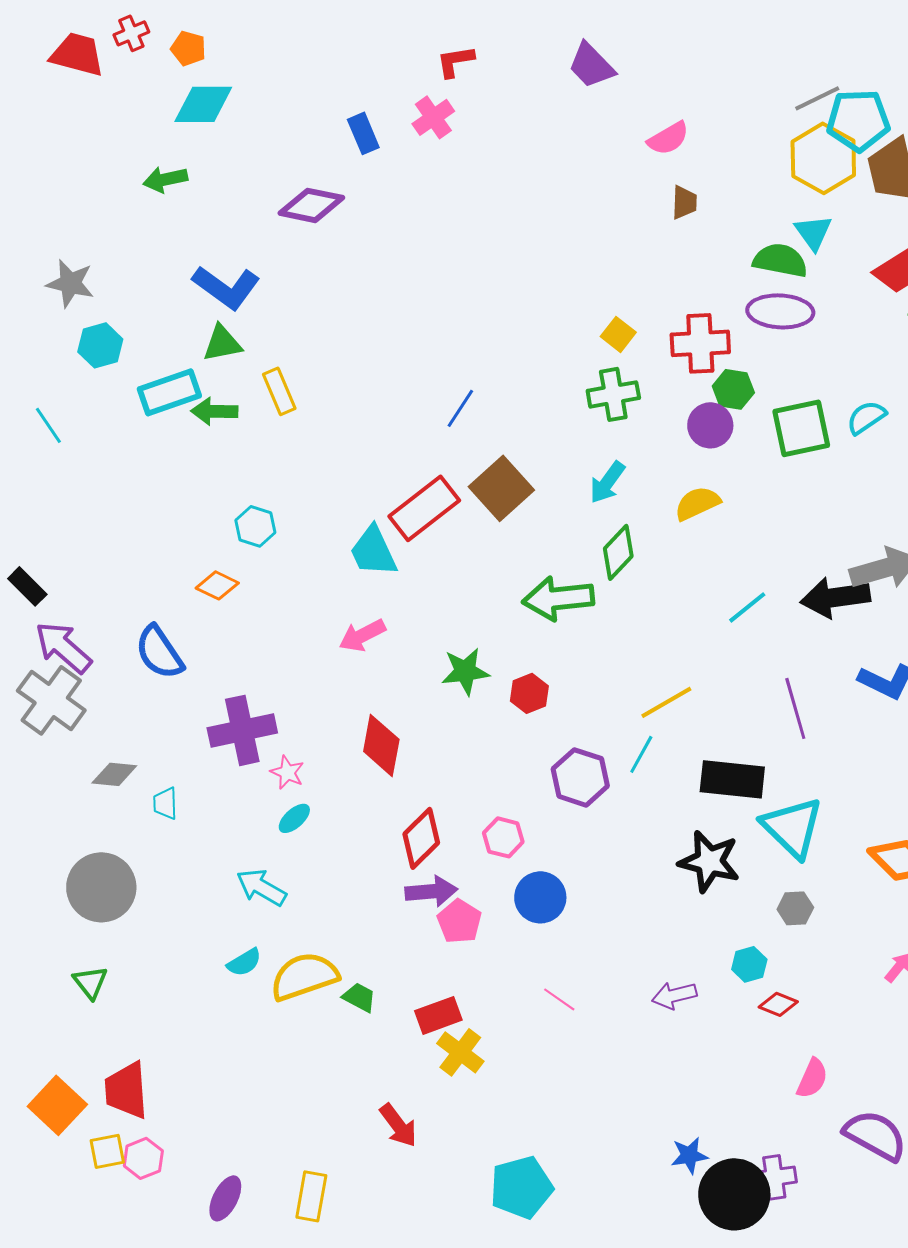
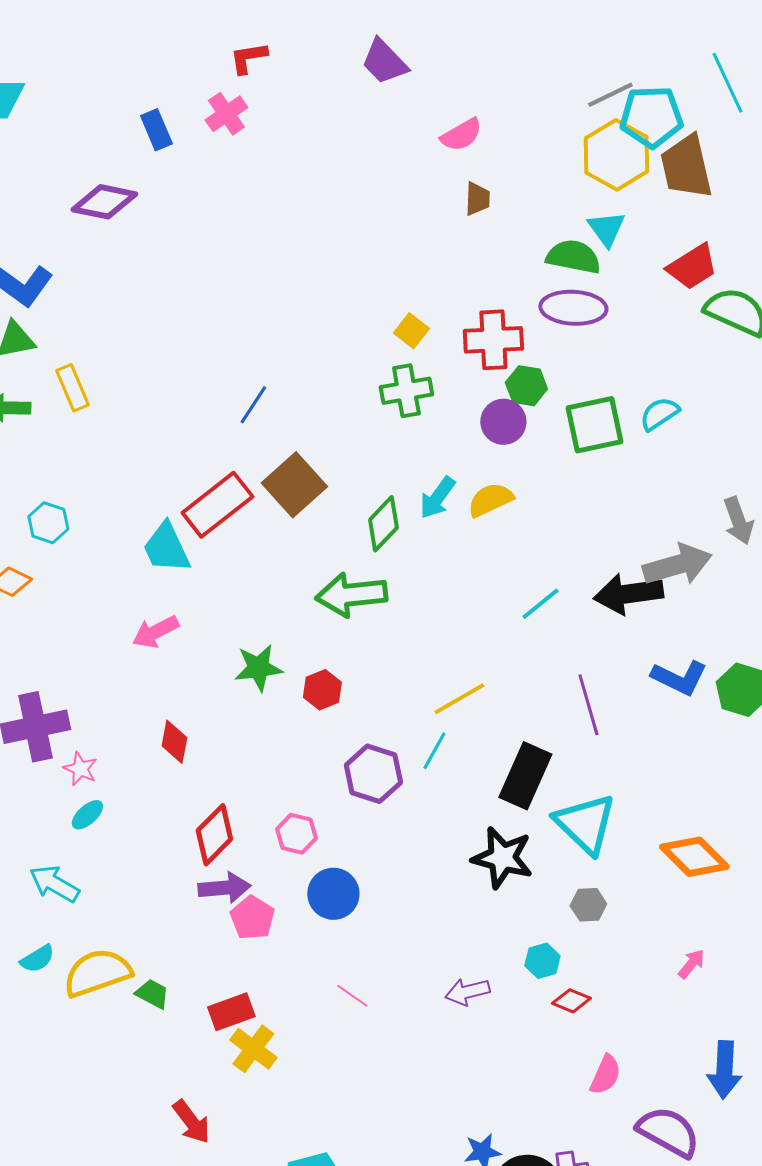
cyan arrow: (607, 482) -> (437, 498), moved
green diamond: (618, 552) -> (383, 524), moved
red diamond: (381, 745) -> (174, 742), size x0.7
black rectangle: (732, 779) -> (525, 776), turned -72

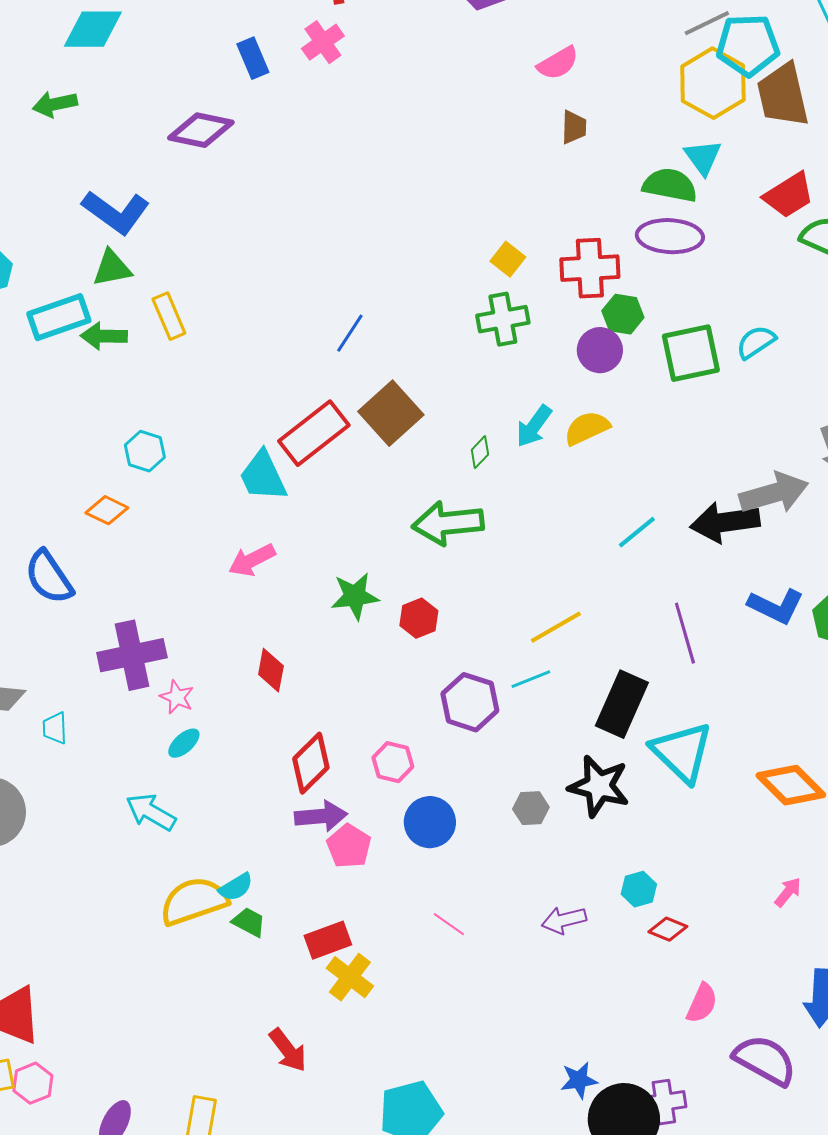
green diamond: (383, 524) -> (480, 452), size x0.6
cyan line: (434, 751) -> (531, 679), turned 39
gray hexagon: (588, 905) -> (531, 808), moved
cyan semicircle: (37, 959) -> (236, 887), moved

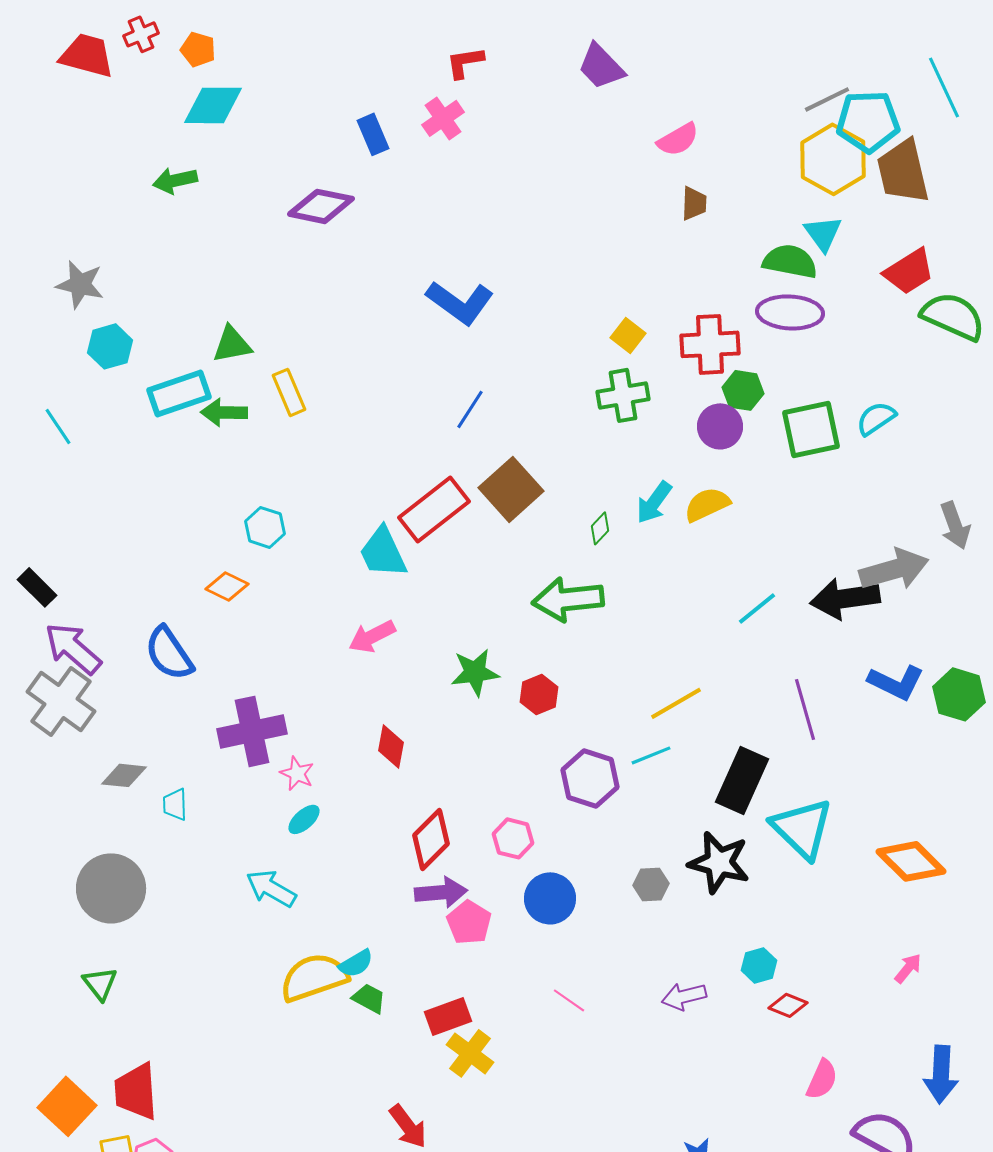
blue L-shape: (116, 212) -> (460, 302), moved

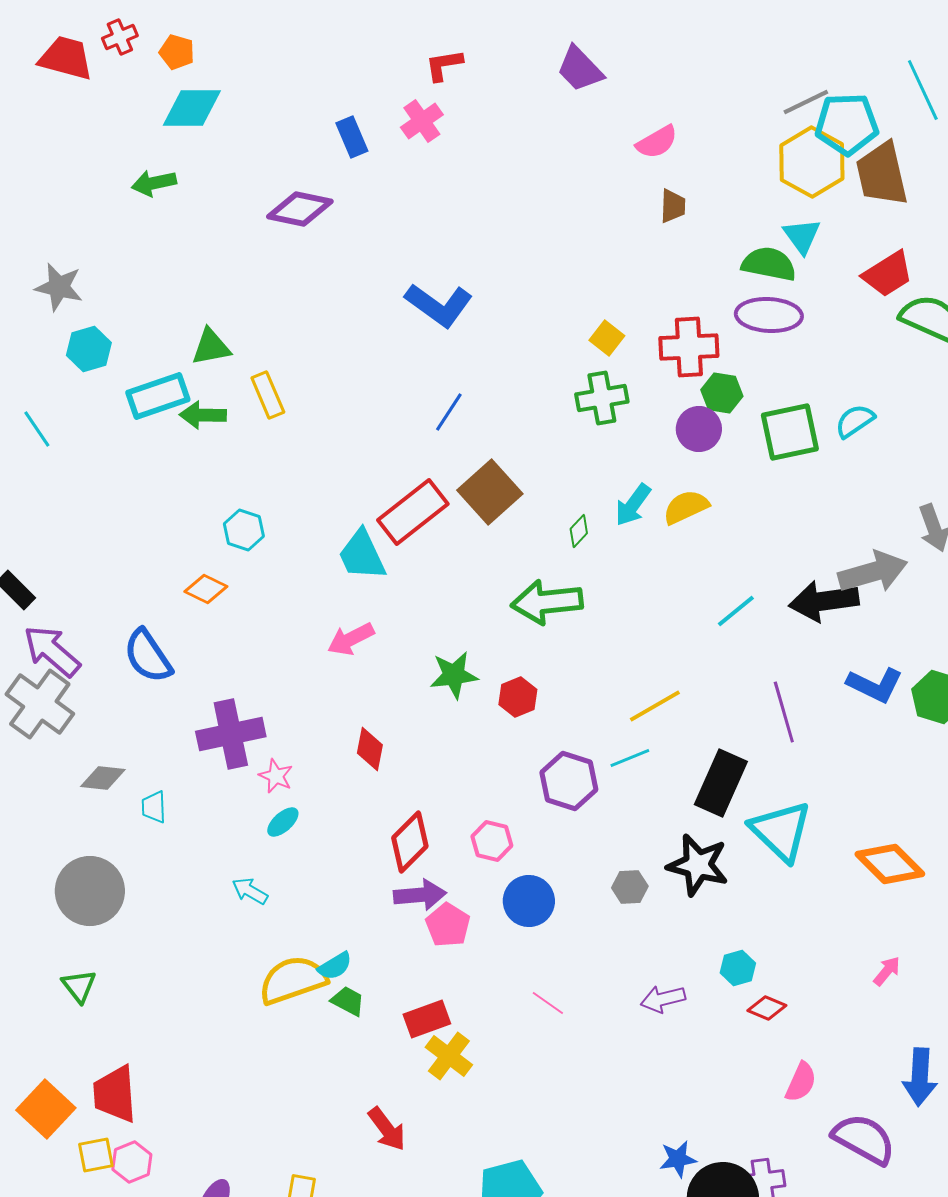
cyan arrow: (271, 888) -> (250, 891), size x0.7

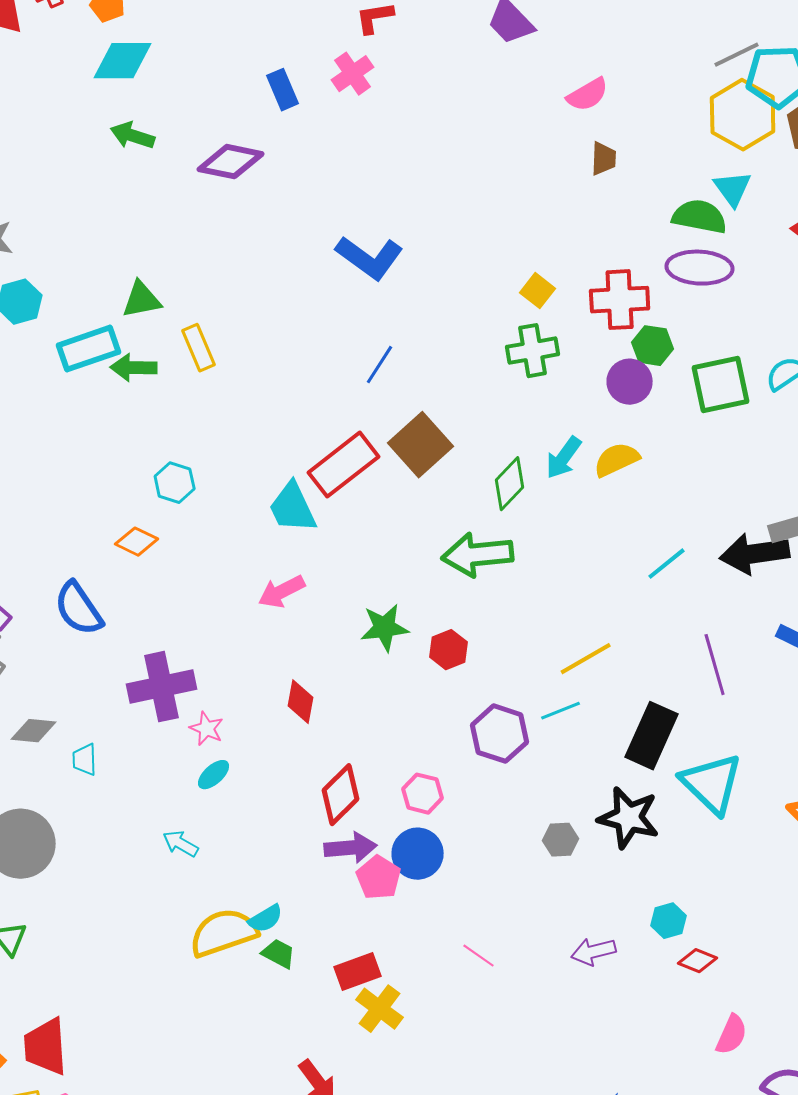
green arrow: (154, 183) -> (133, 136), moved, turned 30
green diamond: (579, 531) -> (510, 484), size x1.6
blue circle: (529, 901) -> (418, 854), moved

